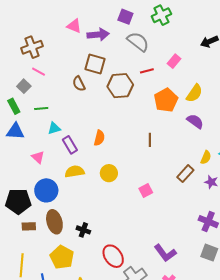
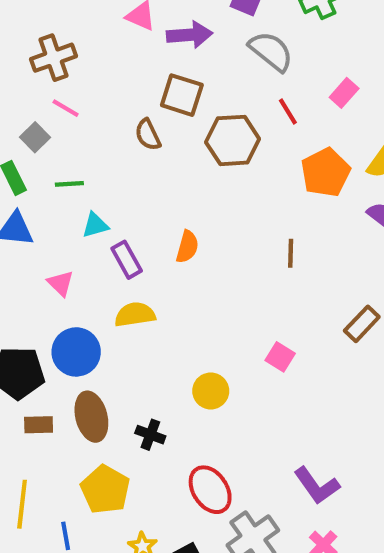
red line: (147, 71) -> (288, 112), turned 72
yellow circle: (109, 173) -> (211, 391), moved
pink square: (146, 191) -> (280, 357), turned -32

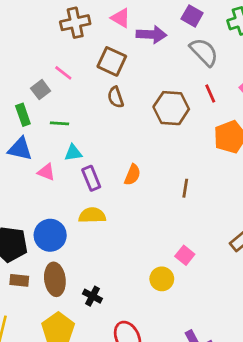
brown cross: (53, 58) -> (75, 23), moved
brown square: (182, 95) -> (112, 61), moved
brown line: (291, 253) -> (185, 188), moved
pink triangle: (61, 283) -> (46, 172), moved, turned -30
yellow circle: (211, 391) -> (162, 279), moved

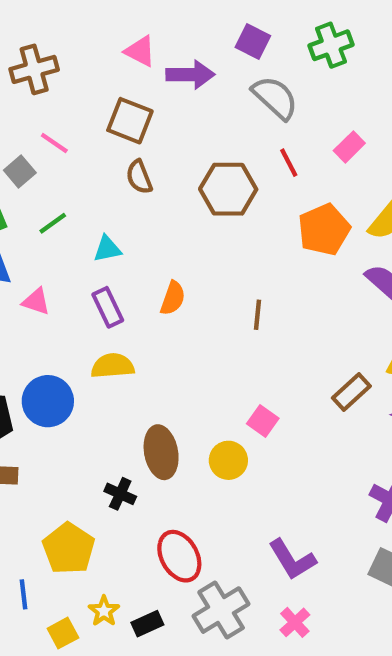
brown cross: (75, 23) -> (34, 69), moved
green line: (60, 123) -> (53, 223), turned -36
cyan triangle: (73, 153) -> (107, 249), moved
brown ellipse: (55, 279) -> (161, 452), moved

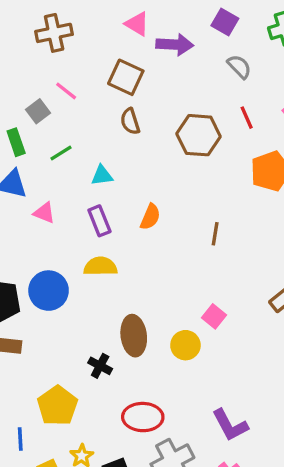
gray semicircle: (275, 98) -> (239, 67), size x0.7
red ellipse: (179, 556) -> (143, 417), turned -63

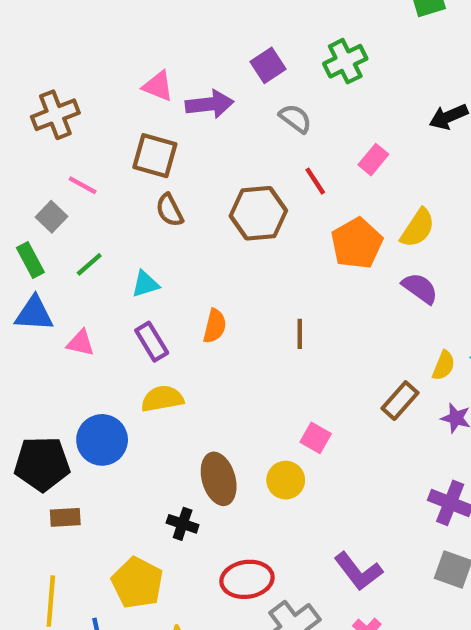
purple square: (225, 22) -> (268, 65), turned 36

